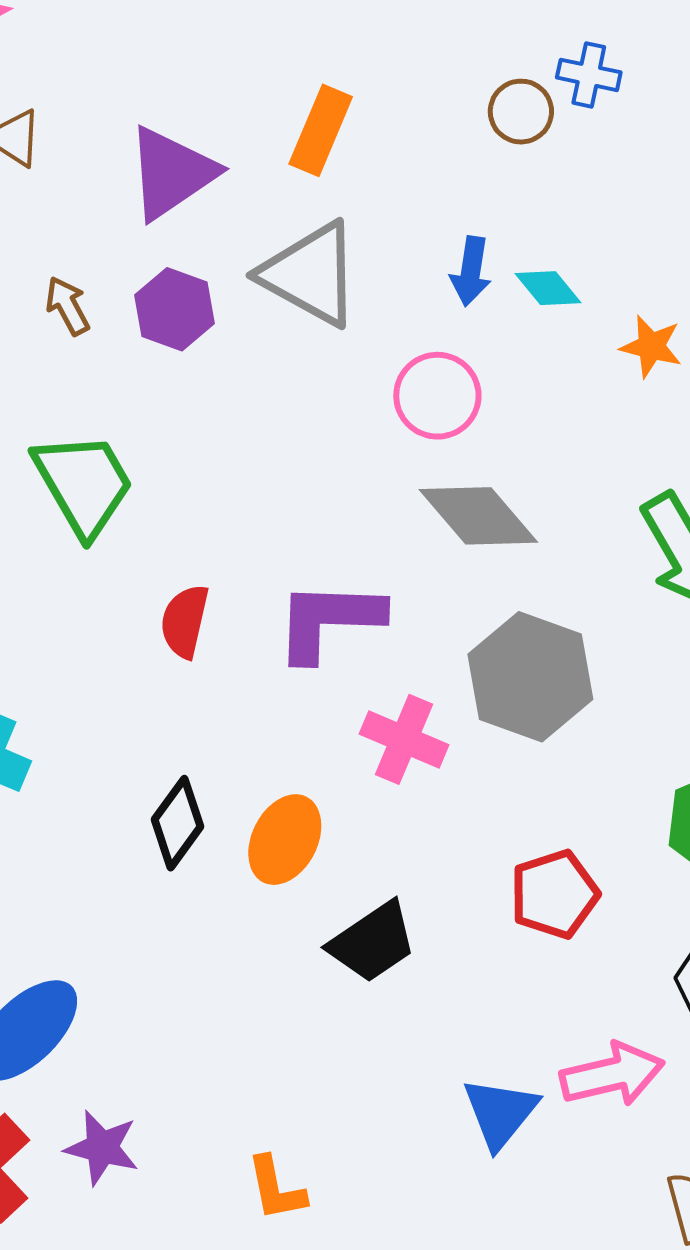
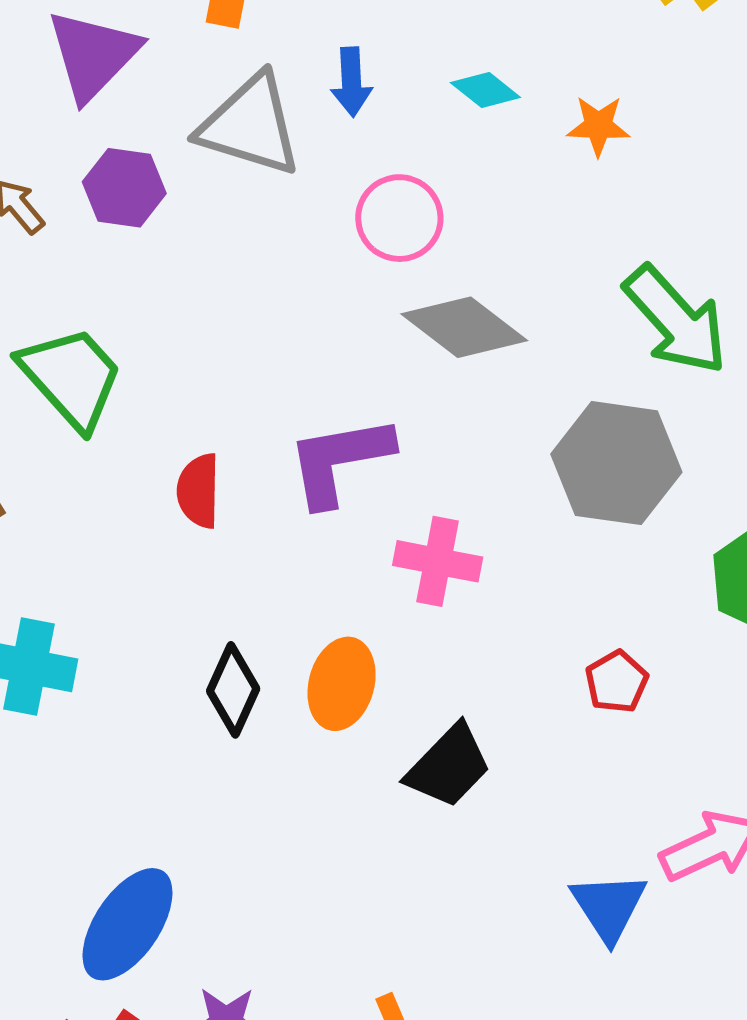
blue arrow: (471, 271) -> (351, 82), moved
gray hexagon: (530, 677) -> (616, 463), moved
red pentagon: (554, 894) -> (617, 682), size x0.7

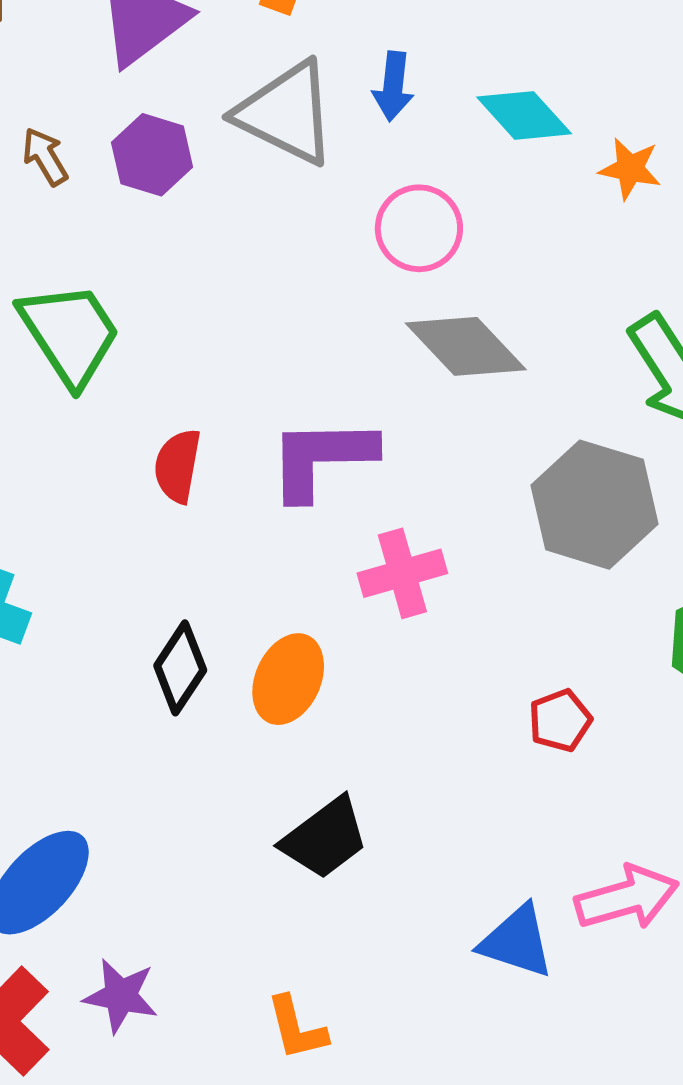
cyan diamond: (485, 90) -> (524, 115), size x1.4
pink cross: (438, 561) -> (402, 573), turned -36
black trapezoid: (449, 766) -> (325, 838), moved
blue triangle: (609, 907) -> (517, 941), turned -48

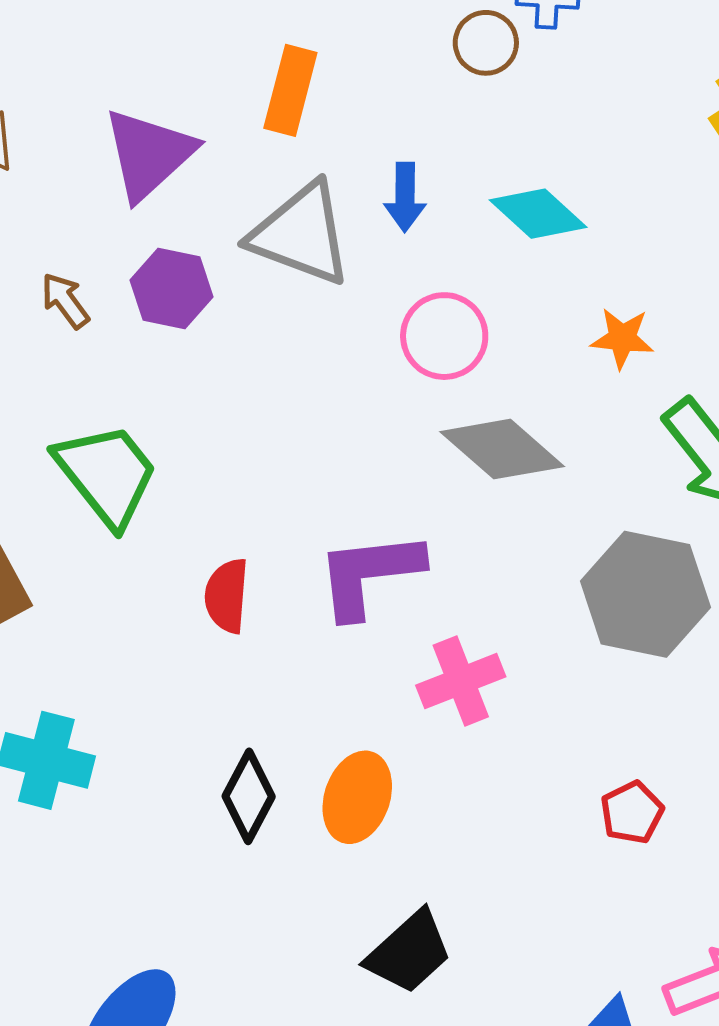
orange star: (630, 169) -> (622, 338), moved

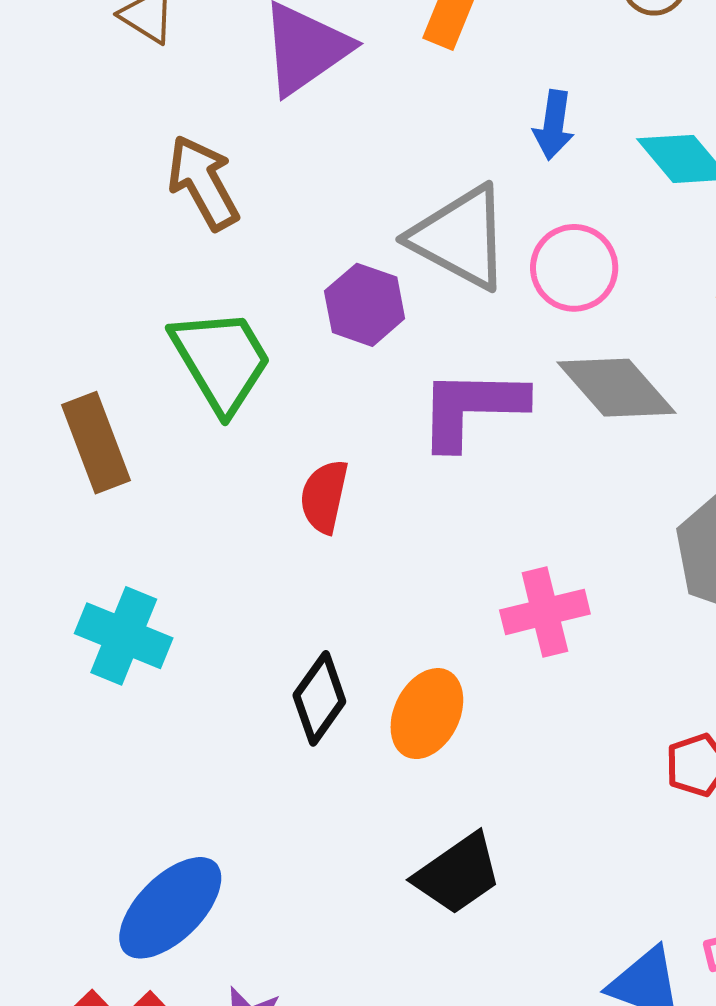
gray triangle: (301, 234) -> (460, 237), moved
purple hexagon: (172, 288) -> (365, 305), moved
brown arrow: (65, 301) -> (203, 183), size x1.6
purple L-shape: (369, 574) -> (472, 408), moved

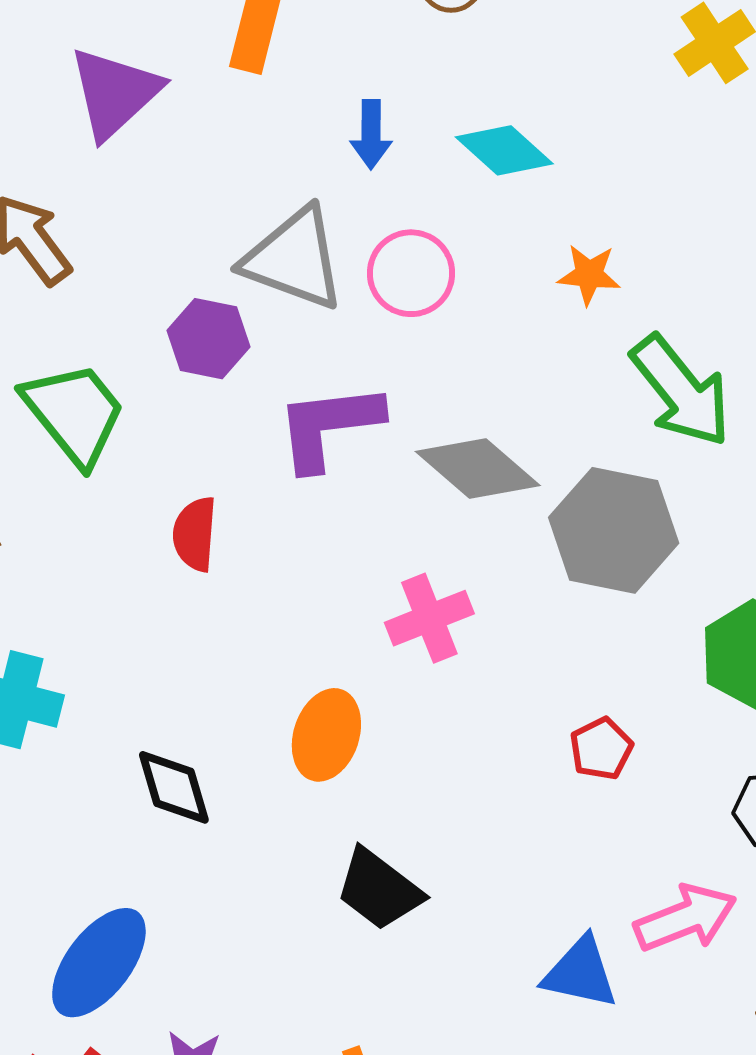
gray diamond: (617, 388) -> (478, 469), moved
black diamond: (319, 698) -> (174, 787), moved, turned -44
black trapezoid: (458, 874) -> (379, 889), turned 80

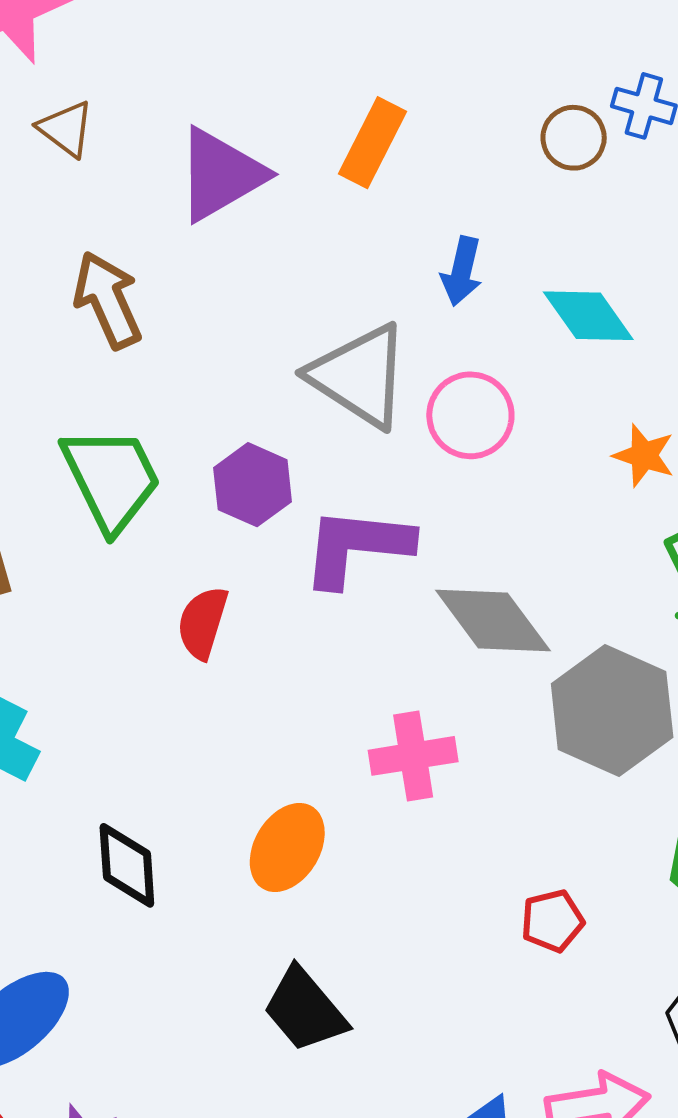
purple hexagon: (209, 339) -> (253, 485), moved

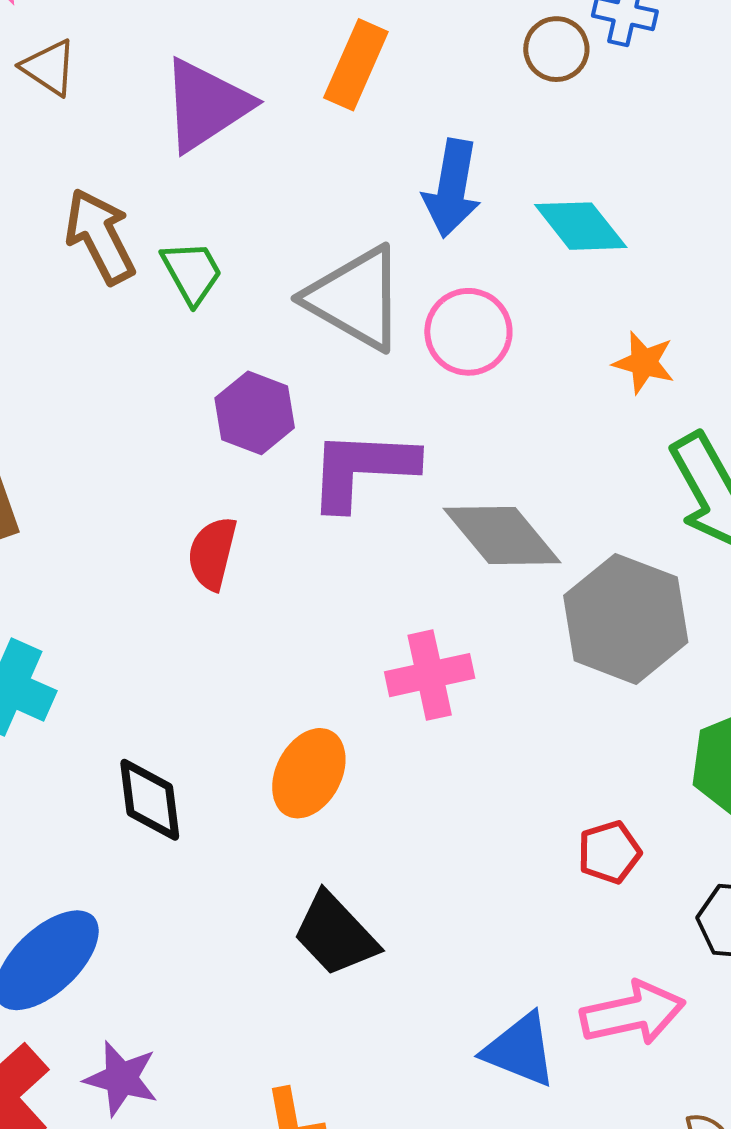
blue arrow: (462, 271) -> (452, 188), size x1.4
green trapezoid: (111, 479) -> (192, 272), moved, size x0.6
red pentagon: (552, 921) -> (609, 852), moved

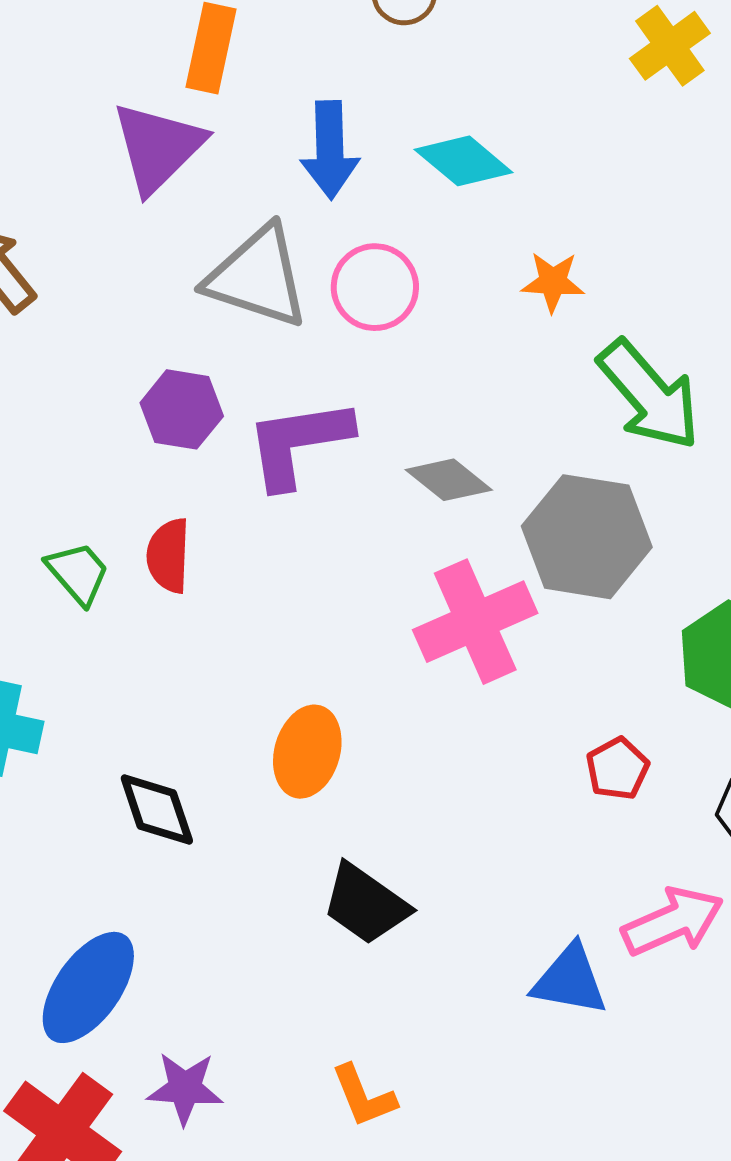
purple triangle: (206, 105) -> (158, 147), moved
green trapezoid: (192, 272) -> (78, 573), moved
gray diamond: (502, 536) -> (449, 480), size x0.7
pink cross: (430, 675) -> (475, 622), moved, size x1.4

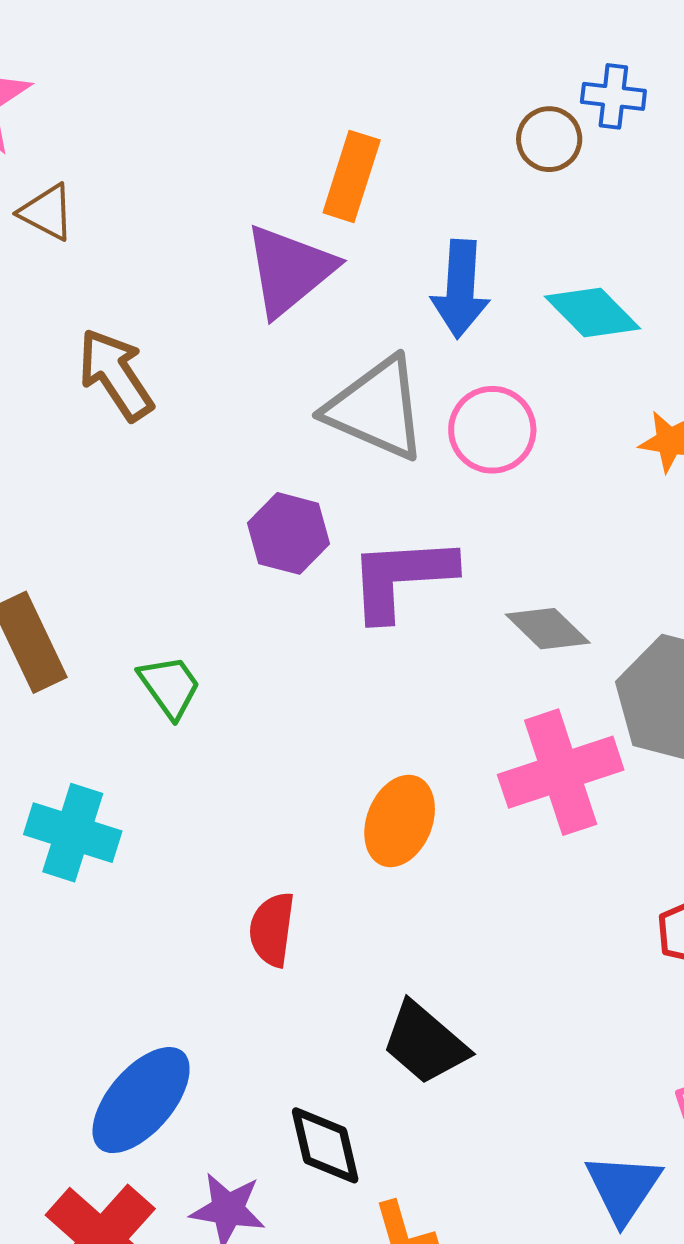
red semicircle: (168, 556) -> (272, 929), moved
orange ellipse: (307, 752) -> (400, 821), moved
black diamond: (157, 810) -> (325, 1145), moved
blue triangle: (570, 980) -> (623, 1188), moved, turned 48

